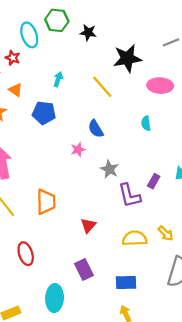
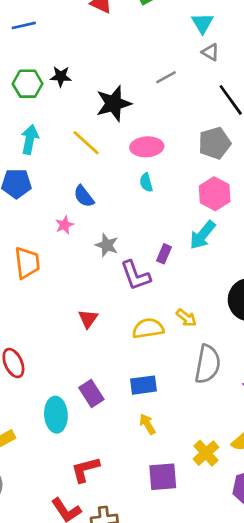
green hexagon: (57, 20) -> (28, 84), moved
cyan arrow: (58, 79) -> (30, 139), size x1.5
pink ellipse: (160, 86) -> (147, 147), moved
orange trapezoid: (46, 202) -> (27, 263), moved
purple rectangle: (84, 270) -> (91, 393), moved

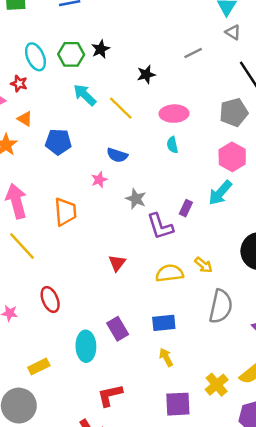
black star: (61, 76) -> (101, 49), turned -30
black star: (114, 103) -> (146, 74), size x0.6
cyan arrow: (30, 139) -> (85, 95), moved, turned -60
blue semicircle: (84, 196) -> (117, 155), turned -36

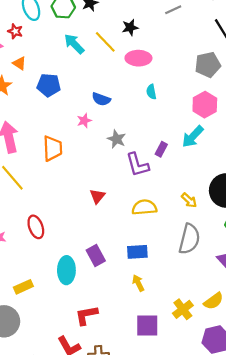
yellow line: (121, 108) -> (105, 42), moved
pink ellipse: (174, 114) -> (138, 58), moved
yellow arrow: (203, 265) -> (189, 200), moved

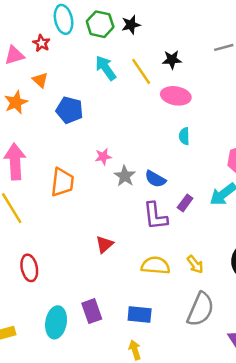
blue semicircle: (101, 99) -> (155, 179), moved
gray star: (117, 139) -> (125, 176), moved
yellow arrow: (189, 200) -> (195, 264), moved

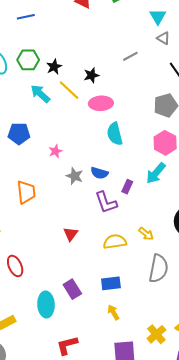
black star: (131, 25) -> (54, 67), moved
cyan semicircle: (184, 136) -> (115, 134), size x1.6
pink star: (103, 157) -> (55, 151), moved

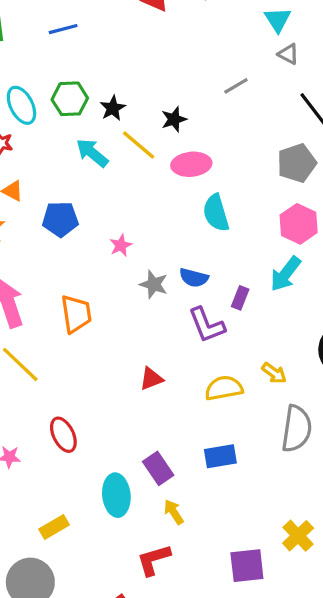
red triangle: (71, 234) -> (151, 379), turned 35
yellow arrow: (113, 312) -> (174, 512), moved

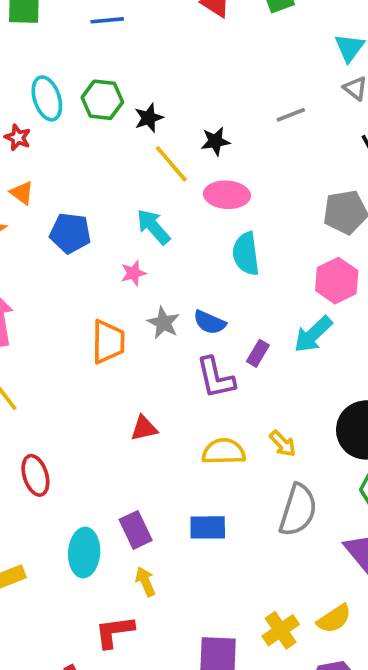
cyan arrow: (92, 153) -> (153, 227), moved
orange trapezoid: (76, 314) -> (108, 342), moved

